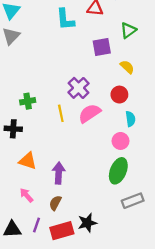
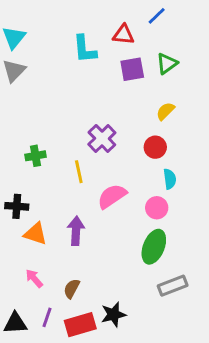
purple square: (102, 47) -> (132, 69), moved
yellow semicircle: (127, 67) -> (165, 111), turned -88
pink semicircle: (90, 113) -> (112, 196), moved
black cross: (13, 129) -> (17, 206), moved
purple arrow: (59, 173) -> (76, 231), moved

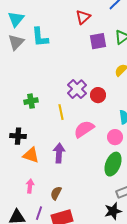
red triangle: (124, 35) -> (83, 17), moved, turned -49
cyan L-shape: (85, 49) -> (40, 37), moved
red circle: (155, 147) -> (98, 95), moved
pink arrow: (34, 278) -> (30, 186), turned 48
black star: (113, 315) -> (113, 211), moved

